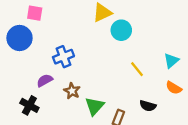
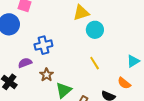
yellow line: (137, 69) -> (95, 63), moved
orange semicircle: (174, 88) -> (124, 83), moved

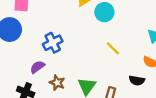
brown star: (47, 75) -> (57, 83), moved

